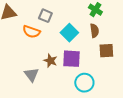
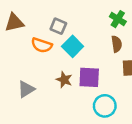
cyan square: (69, 33) -> (73, 46), moved
gray triangle: (31, 75) -> (26, 89), moved, turned 35

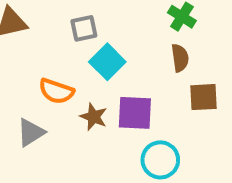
gray square: (58, 26) -> (84, 28), turned -35
orange semicircle: (42, 45) -> (56, 91), moved

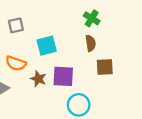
gray square: (84, 28) -> (16, 25), moved
cyan square: (107, 62) -> (47, 46), turned 30

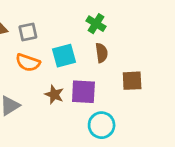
green cross: (92, 18) -> (96, 24), moved
brown semicircle: (90, 43) -> (102, 53), moved
orange semicircle: (16, 63) -> (28, 63), moved

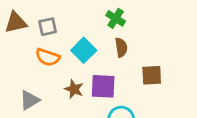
cyan square: (64, 56) -> (84, 50), turned -30

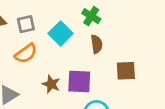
cyan square: (84, 50) -> (61, 33), moved
orange semicircle: (48, 57) -> (26, 53), turned -55

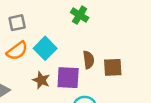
cyan square: (61, 33) -> (45, 48), moved
brown semicircle: (97, 44) -> (89, 60), moved

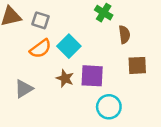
gray square: (17, 23) -> (40, 20), turned 30
brown semicircle: (89, 60) -> (124, 35), moved

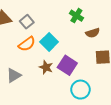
gray square: (40, 20) -> (27, 22), turned 32
brown semicircle: (124, 35) -> (93, 33), turned 80
purple square: (92, 76) -> (67, 65), turned 30

